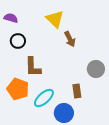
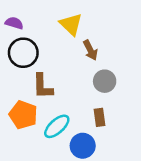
black circle: (18, 41) -> (23, 53), size x1.5
gray circle: (96, 69) -> (105, 81), moved

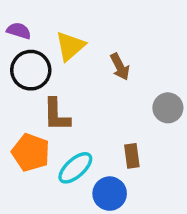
yellow triangle: (71, 24) -> (70, 46), moved, turned 35
gray circle: (105, 81) -> (168, 108), moved

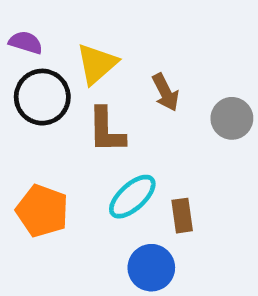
gray circle: (168, 108) -> (232, 118), moved
brown L-shape: (56, 115) -> (106, 130), moved
cyan ellipse: (75, 168) -> (132, 197), moved

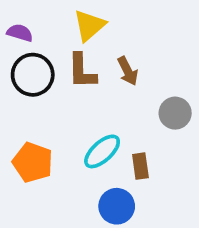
yellow triangle: (97, 64) -> (89, 25), moved
gray circle: (232, 118) -> (175, 113), moved
brown L-shape: (106, 130) -> (82, 71), moved

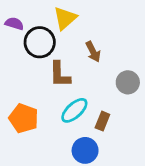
brown L-shape: (82, 71) -> (60, 74), moved
black circle: (33, 75) -> (40, 42), moved
brown rectangle: (140, 166) -> (102, 121), turned 30

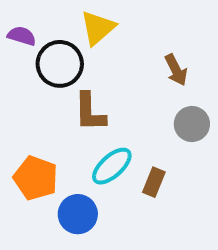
brown arrow: (93, 52) -> (176, 70), moved
blue circle: (85, 150) -> (78, 214), moved

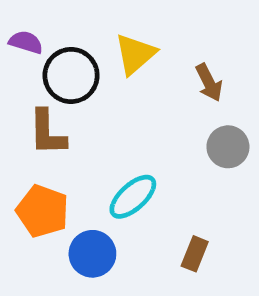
yellow triangle: (98, 28) -> (135, 54), moved
brown L-shape: (90, 112) -> (47, 133), moved
brown rectangle: (154, 182) -> (195, 254), moved

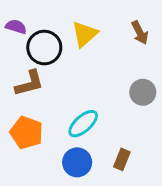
brown arrow: (209, 83) -> (140, 33), moved
brown L-shape: (47, 133) -> (29, 83), turned -104
blue circle: (92, 254) -> (77, 162), moved

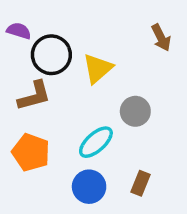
yellow triangle: (85, 34) -> (98, 68), moved
gray circle: (143, 92) -> (135, 111), moved

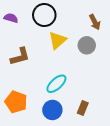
black circle: (51, 55) -> (44, 15), moved
gray circle: (135, 111) -> (87, 45), moved
orange pentagon: (31, 152) -> (16, 102), moved

